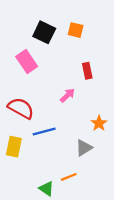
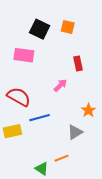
pink rectangle: (27, 62) -> (24, 55), turned -48
yellow rectangle: (14, 147) -> (12, 131), turned 66

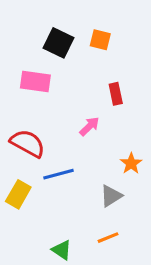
yellow rectangle: (12, 131) -> (18, 194), turned -48
orange line: (61, 158) -> (108, 238), moved

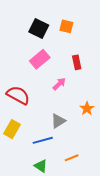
pink rectangle: (35, 82) -> (40, 59), moved, turned -48
blue line: (59, 174) -> (43, 140), moved
gray triangle: (111, 196) -> (58, 121), moved

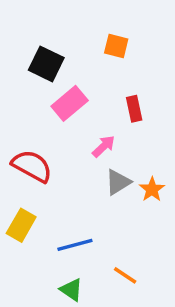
black square: (39, 28) -> (46, 64), moved
gray triangle: (58, 121) -> (118, 182), moved
orange line: (72, 158) -> (125, 275), turned 56

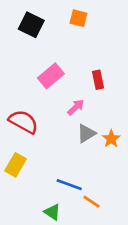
orange square: (116, 46) -> (78, 18), moved
black square: (46, 64) -> (31, 25), moved
blue line: (75, 245) -> (69, 185), moved, turned 35

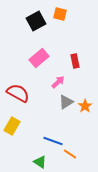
black square: (31, 25) -> (36, 21), moved, turned 36

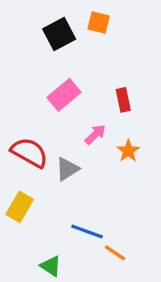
gray triangle: (66, 102) -> (67, 169), moved
orange star: (85, 106) -> (128, 151), moved
green triangle: (40, 162) -> (51, 266), moved

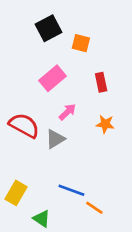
orange square: (99, 23) -> (81, 43), moved
pink arrow: (95, 134) -> (67, 112), moved
orange star: (128, 151) -> (105, 124), turned -30
yellow rectangle: (20, 207) -> (16, 193), moved

